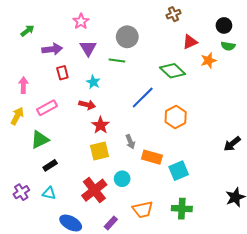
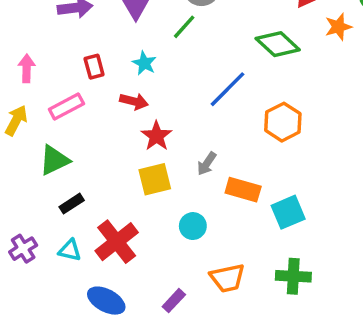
green line: (117, 60) -> (184, 27), turned -56
red rectangle: (62, 73) -> (94, 67), moved
gray arrow: (130, 142) -> (207, 164), turned 56
red cross: (94, 190) -> (117, 242), moved

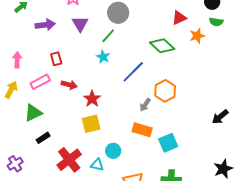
cyan star: (144, 63) -> (103, 57), moved
red arrow: (134, 101) -> (69, 85), moved
gray arrow: (207, 164) -> (145, 105), moved
cyan triangle: (70, 250) -> (97, 165), moved

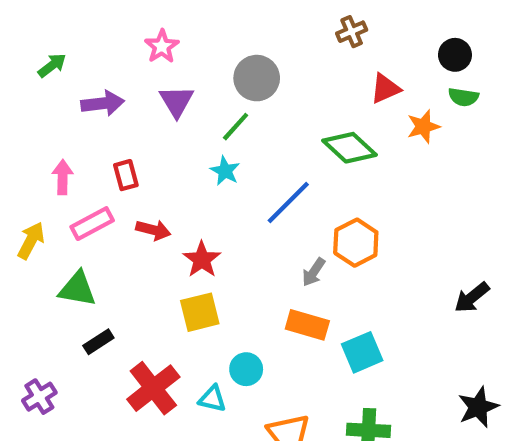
pink arrow: (17, 60) -> (63, 177), moved
green triangle: (33, 113) -> (77, 289), turned 36

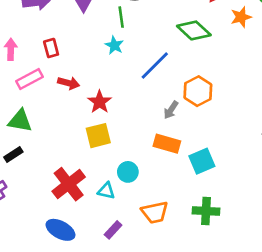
green line: (236, 127) -> (121, 17), turned -50
black rectangle: (98, 342) -> (13, 154), moved

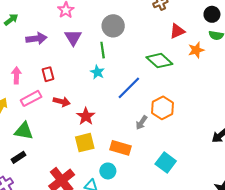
orange rectangle: (167, 144) -> (120, 148), moved
cyan square: (202, 161) -> (166, 163), turned -30

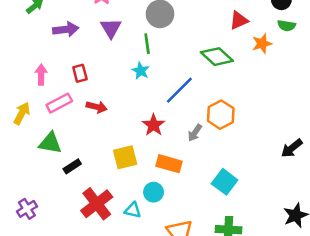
red star: (86, 116) -> (154, 125), moved
black rectangle: (19, 157) -> (72, 166), moved

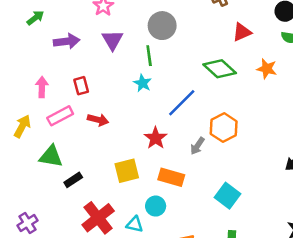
orange star: (262, 44) -> (267, 69), moved, turned 30

